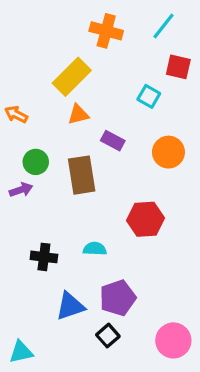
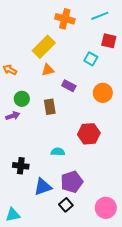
cyan line: (164, 26) -> (100, 16), turned 30
brown rectangle: (82, 175) -> (50, 107), size x0.7
black cross: (44, 257) -> (21, 166), moved

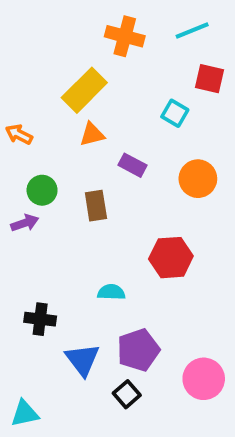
blue triangle: (43, 187) -> (82, 360), turned -48
pink circle: (106, 208) -> (204, 379), moved

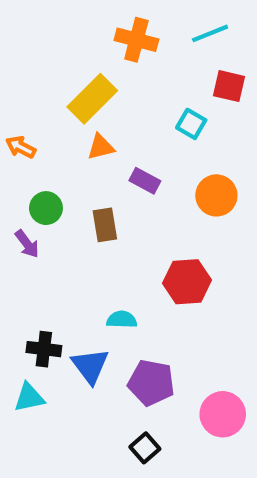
purple arrow: (25, 223) -> (27, 244), turned 72
purple pentagon: (138, 350) -> (151, 383), turned 30
blue triangle: (82, 360) -> (90, 366), moved
black square: (127, 394) -> (145, 448), moved
cyan triangle: (25, 413) -> (29, 397), moved

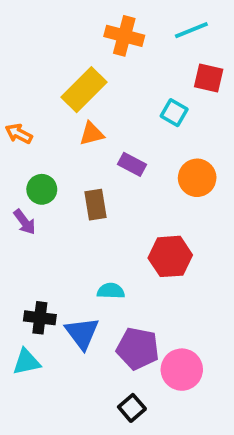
pink circle: (223, 414) -> (182, 370), moved

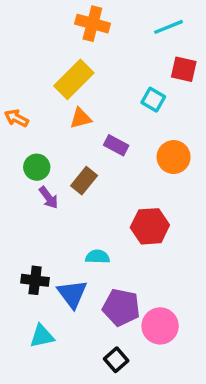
orange cross: (124, 36) -> (92, 24), moved
brown rectangle: (95, 205) -> (84, 181), turned 48
purple arrow: (25, 222) -> (49, 198), moved
cyan triangle: (26, 362) -> (42, 336), moved

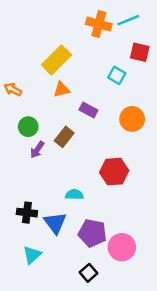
orange cross: (92, 24) -> (99, 24), moved
purple arrow: (49, 198) -> (37, 150), turned 72
cyan triangle: (42, 336) -> (32, 255), turned -30

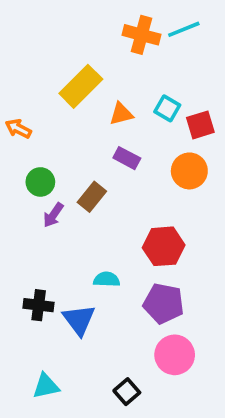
red square: (140, 52) -> (200, 125), moved, turned -30
orange triangle: (62, 89) -> (121, 114), moved
purple pentagon: (92, 233) -> (164, 303), moved
cyan triangle: (32, 255) -> (46, 386), moved, turned 30

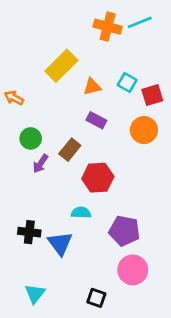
red hexagon: (164, 246) -> (98, 178), moved
cyan triangle: (46, 386) -> (35, 294), turned -40
black square: (127, 392) -> (96, 298), turned -30

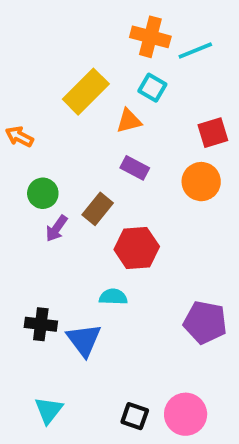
cyan line: (140, 22) -> (195, 51), moved
cyan square: (127, 83) -> (152, 88), moved
purple pentagon: (124, 231) -> (205, 322), moved
pink circle: (133, 270) -> (186, 414), moved

